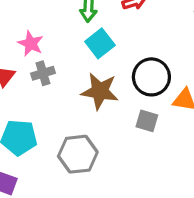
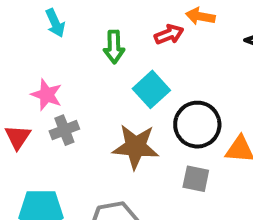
cyan square: (100, 43) -> (151, 89), moved

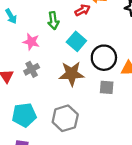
cyan arrow: (55, 23) -> (11, 16), moved
pink star: (47, 95) -> (31, 42), moved

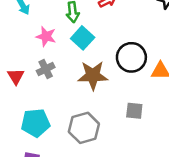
cyan square: (76, 41) -> (83, 38), moved
gray square: (107, 87) -> (134, 111), moved

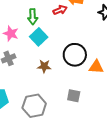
brown star: (93, 75) -> (44, 66), size x0.6

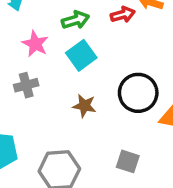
green arrow: (33, 17) -> (75, 20), turned -112

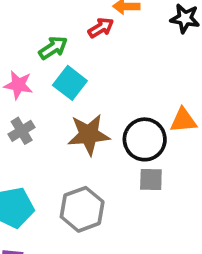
black circle: (138, 93) -> (145, 139), moved
brown star: (84, 106) -> (89, 135), size x1.6

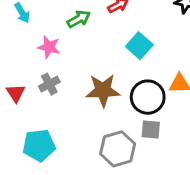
cyan square: (70, 83) -> (139, 46), moved
gray hexagon: (82, 209) -> (118, 149), moved

